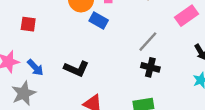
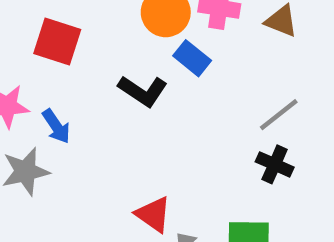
red square: (28, 24) -> (57, 42), size x1.5
black L-shape: (76, 69) -> (143, 91), moved

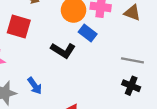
gray line: (279, 115) -> (132, 60), turned 50
blue arrow: (56, 126) -> (35, 86), moved

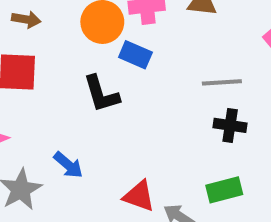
black L-shape: (63, 50) -> (101, 94), turned 55

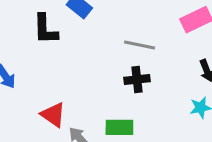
black cross: (230, 125) -> (137, 79), turned -30

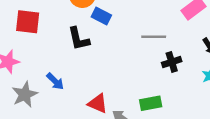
black cross: (137, 79) -> (172, 62), moved

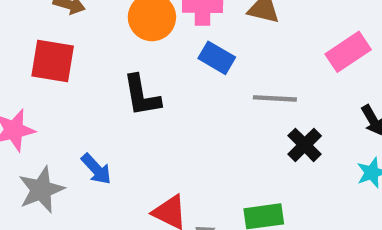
blue rectangle: (101, 16) -> (217, 58), moved
black cross: (172, 62) -> (305, 145), turned -30

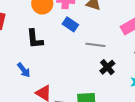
blue arrow: (96, 169) -> (24, 70), moved

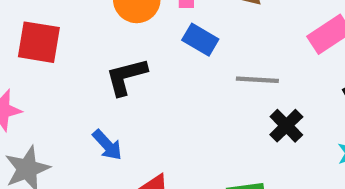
black L-shape: (35, 39) -> (126, 77), turned 85

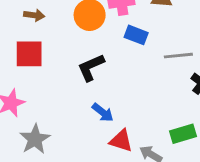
blue arrow: (107, 145) -> (103, 112), moved

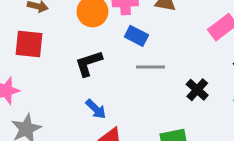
gray line: (178, 56) -> (150, 67), moved

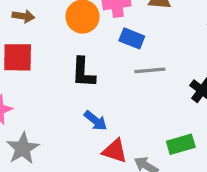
black L-shape: (89, 63) -> (83, 72), turned -64

